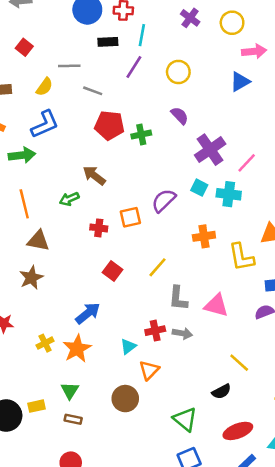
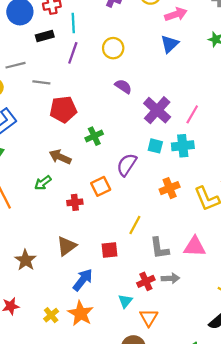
green cross: (141, 135) -> (94, 136), moved
brown triangle: (38, 241) -> (66, 246), moved, turned -35
red square: (112, 271) -> (109, 250), moved, turned -30

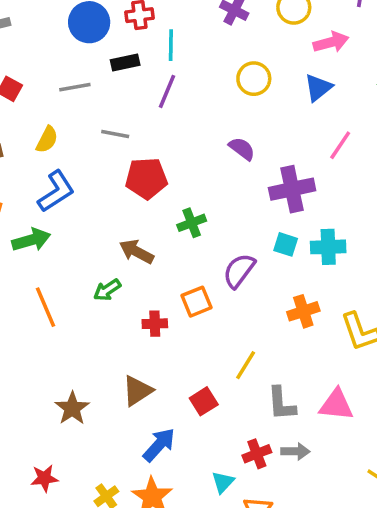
yellow circle: (113, 48) -> (254, 79), moved
gray line: (15, 65) -> (75, 87), moved
purple cross: (157, 110) -> (292, 189), turned 32
pink line: (192, 114) -> (340, 145), moved
red square: (109, 250) -> (204, 401), turned -30

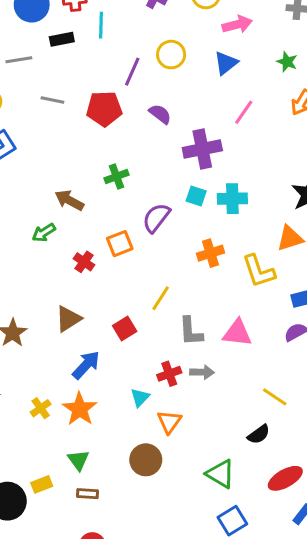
purple line: (167, 91) -> (132, 72), moved
red pentagon: (146, 178) -> (104, 109), moved
red cross: (155, 324) -> (84, 262), turned 36

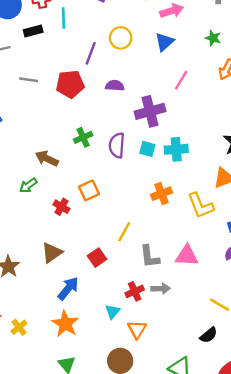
purple semicircle: (160, 114) -> (115, 86), turned -30
purple semicircle: (156, 218) -> (117, 145), moved, turned -30
yellow cross: (41, 408) -> (19, 327), moved

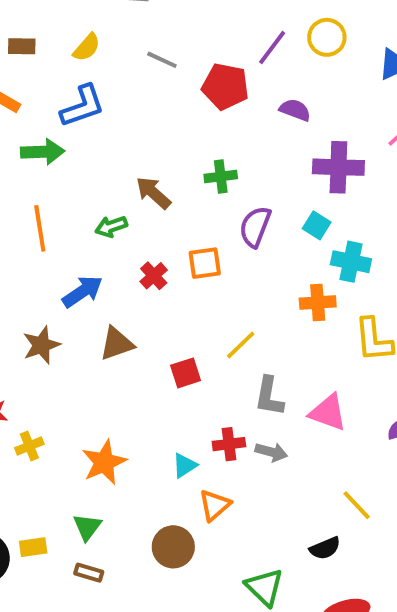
purple semicircle: (117, 145) -> (255, 227), moved
cyan cross: (176, 149) -> (351, 262), moved
blue arrow: (68, 288) -> (82, 292), moved

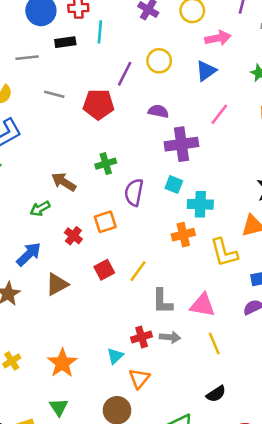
purple semicircle: (295, 110) -> (158, 111), moved
red square: (186, 373) -> (104, 270), moved
yellow line: (357, 505) -> (214, 343), moved, turned 30

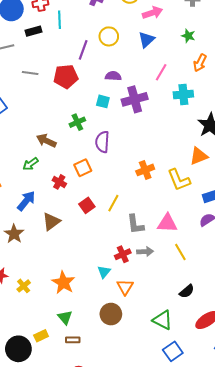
cyan square: (174, 184) -> (103, 101), moved
cyan cross: (200, 204) -> (183, 94), moved

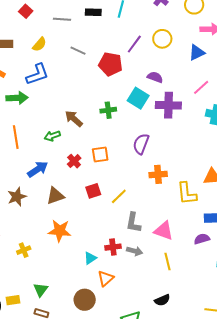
cyan square: (103, 101) -> (138, 98), size x1.5
purple semicircle: (102, 142) -> (141, 144), moved
orange star: (63, 283) -> (60, 231), moved, turned 30
yellow cross: (24, 286) -> (24, 250), moved

